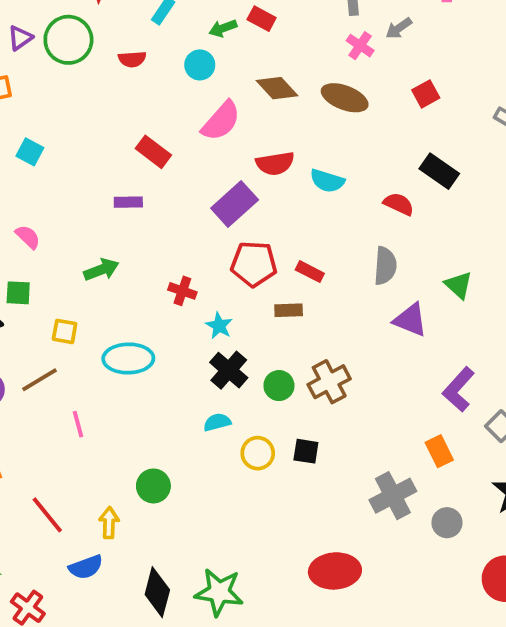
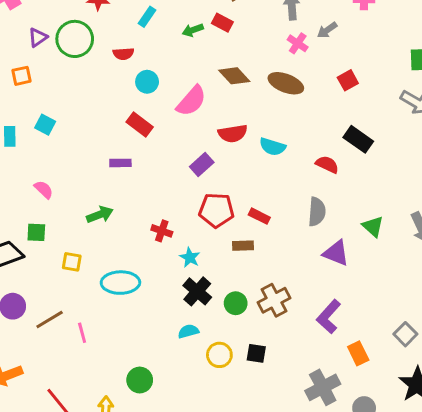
cyan circle: (200, 65) -> (147, 82), moved
purple rectangle: (235, 204) -> (202, 164), size x0.7
brown line: (39, 380) -> (50, 319), moved
purple L-shape: (459, 389) -> (329, 317), moved

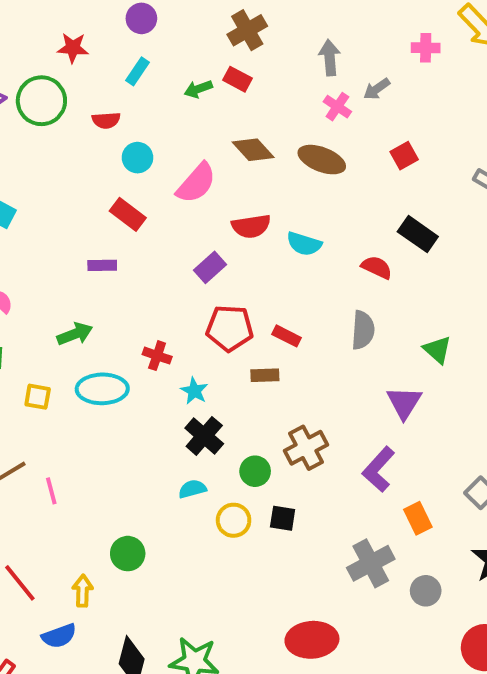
purple triangle: (336, 253) -> (404, 403), moved, turned 40
cyan ellipse: (120, 283) -> (102, 389), moved
green circle: (236, 303) -> (255, 471), moved

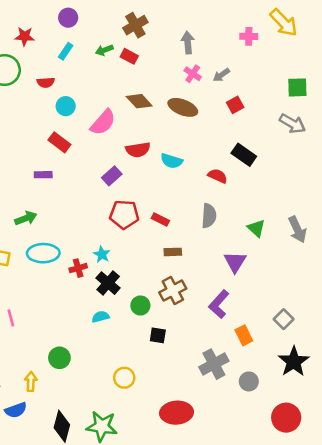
green arrow: (198, 89) -> (104, 50), moved
gray arrow: (377, 89) -> (221, 75), moved
red cross: (157, 356) -> (78, 268), moved, turned -35
brown rectangle: (265, 375) -> (173, 252), moved
yellow circle: (234, 520) -> (124, 378), moved

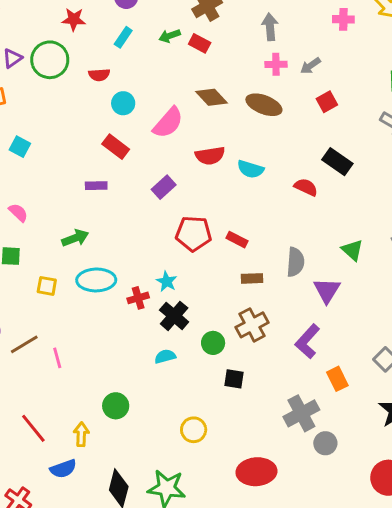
pink cross: (193, 74) -> (276, 64), turned -35
purple rectangle: (112, 176) -> (164, 187), moved
gray semicircle: (209, 216) -> (295, 262), moved
gray circle: (249, 381) -> (325, 443), moved

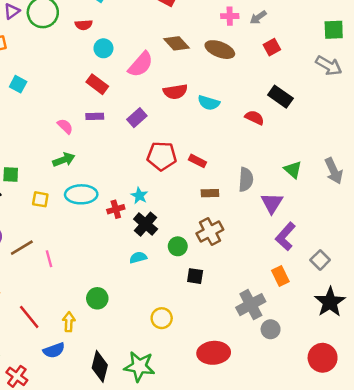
purple rectangle: (96, 186) -> (95, 116), moved
pink semicircle: (18, 213) -> (65, 126), moved
purple L-shape: (307, 341) -> (285, 236), moved

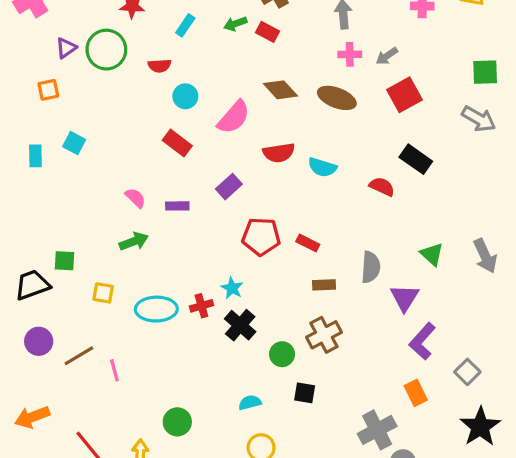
red square: (272, 47) -> (405, 95), size x1.5
purple rectangle: (95, 116) -> (177, 206), moved
cyan ellipse: (81, 194) -> (156, 309), moved
cyan semicircle: (138, 257) -> (250, 403), moved

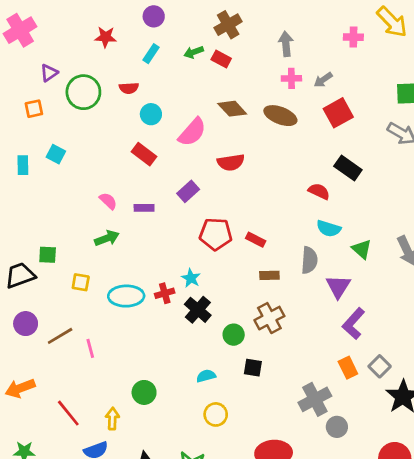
green circle: (106, 50) -> (83, 92), moved
cyan semicircle: (322, 167) -> (329, 229), moved
gray square: (467, 372) -> (380, 366), moved

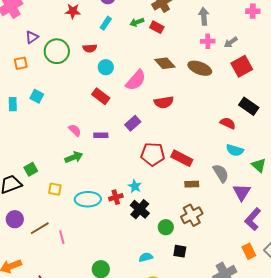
red rectangle: (256, 240) -> (182, 158), size x1.5
green square: (48, 255) -> (31, 169), turned -32
gray semicircle: (309, 260) -> (221, 173), turned -36

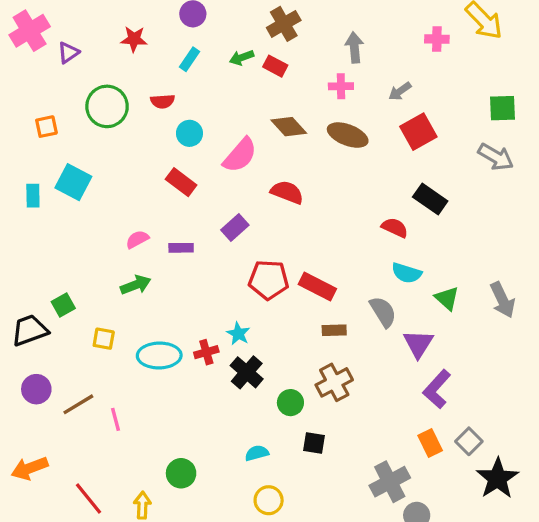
purple triangle: (32, 37) -> (68, 53), moved
pink cross: (208, 41) -> (341, 86), moved
cyan square: (37, 96) -> (73, 182), size x1.5
red semicircle: (164, 102) -> (287, 192), turned -150
pink semicircle: (75, 130) -> (137, 239), turned -72

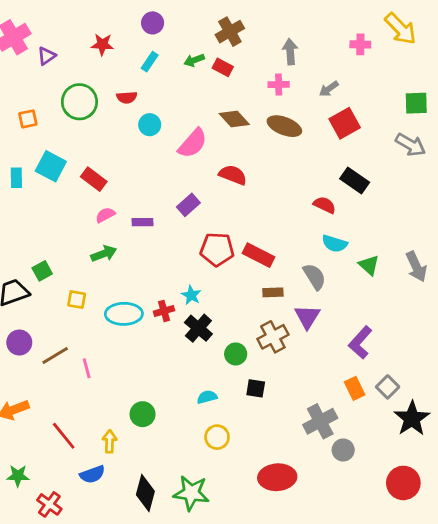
red rectangle: (181, 182) -> (94, 179), moved
purple triangle: (418, 344) -> (307, 317), moved

